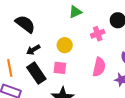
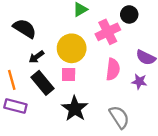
pink cross: (98, 34) -> (108, 32), size x1.5
yellow circle: (65, 45) -> (72, 48), size x1.6

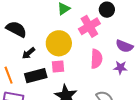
black rectangle: (42, 83) -> (36, 76), turned -60

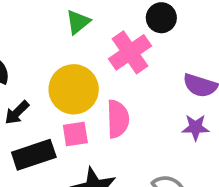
pink semicircle: (96, 59) -> (118, 119), moved

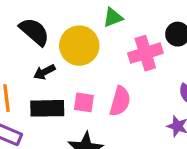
yellow circle: (74, 89) -> (79, 46), moved

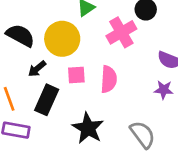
pink square: (84, 102) -> (76, 75), moved
black rectangle: (47, 108) -> (47, 100), turned -52

